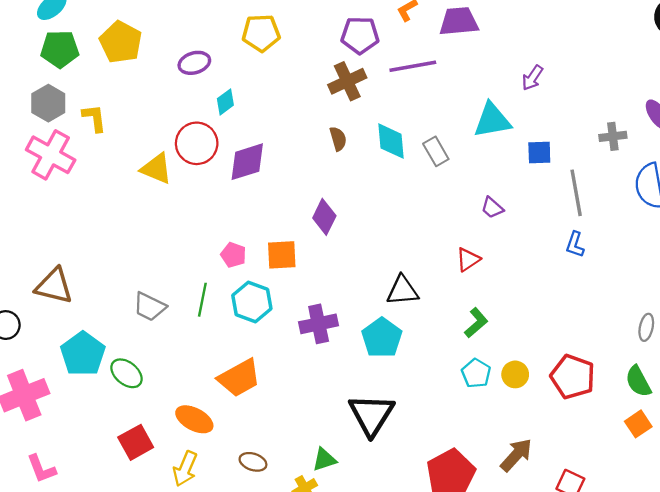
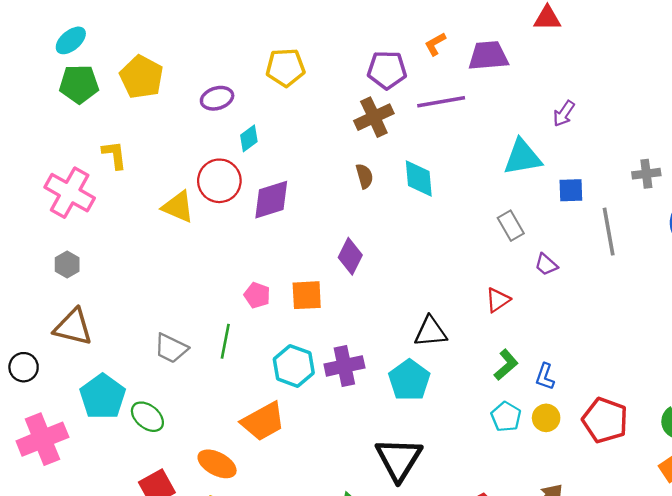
gray hexagon: (48, 103) -> (67, 265), moved, size x0.7
gray rectangle: (436, 151) -> (511, 226), moved
purple trapezoid: (492, 208) -> (546, 265), moved
blue L-shape: (575, 245) -> (545, 377), moved
cyan hexagon: (252, 302) -> (294, 366), moved

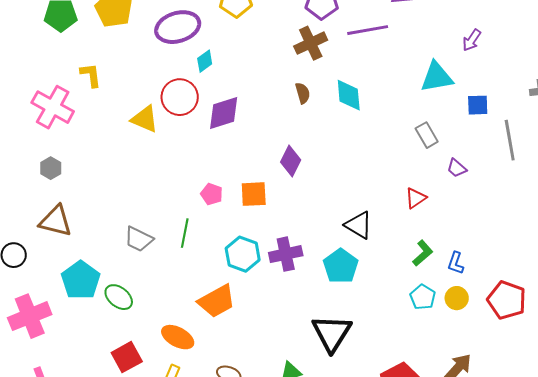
purple ellipse: (217, 98) -> (178, 27), size x1.6
black triangle: (431, 332) -> (359, 225), turned 36

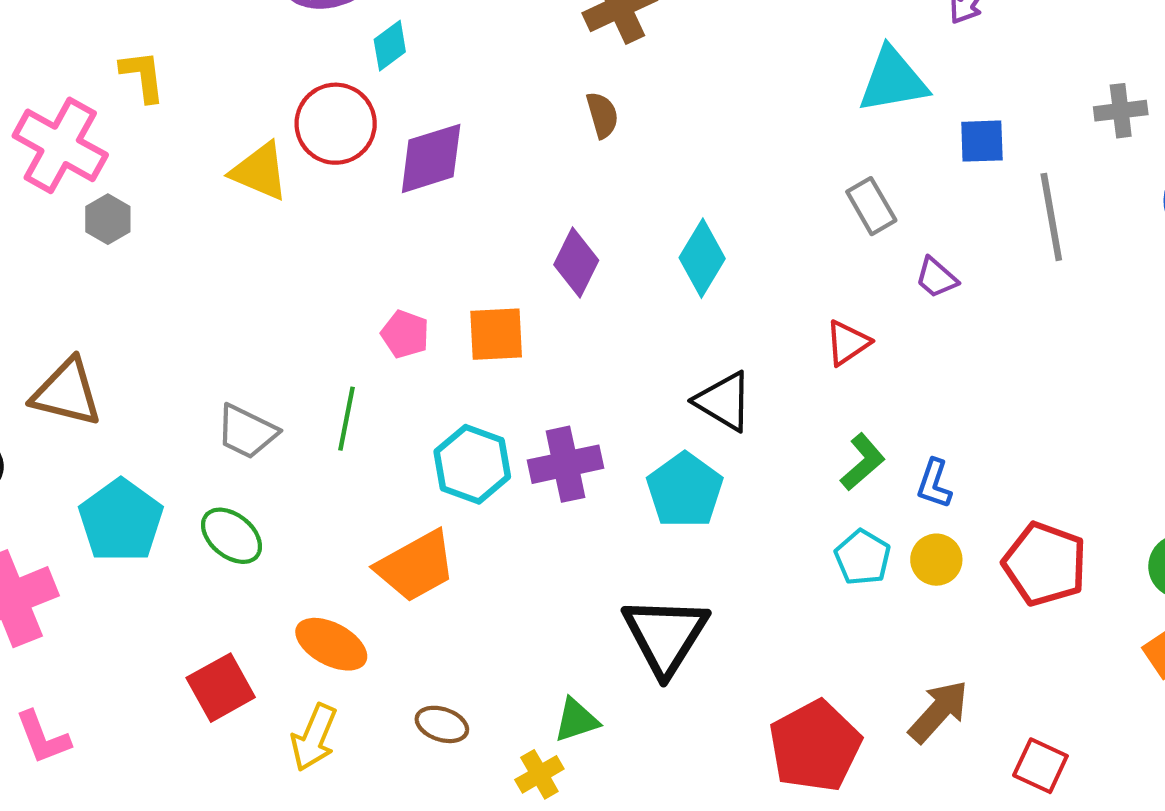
cyan diamond: (349, 95) -> (702, 258), moved, turned 36
gray hexagon: (51, 168) -> (108, 219), moved
green ellipse: (119, 297) -> (232, 536), moved

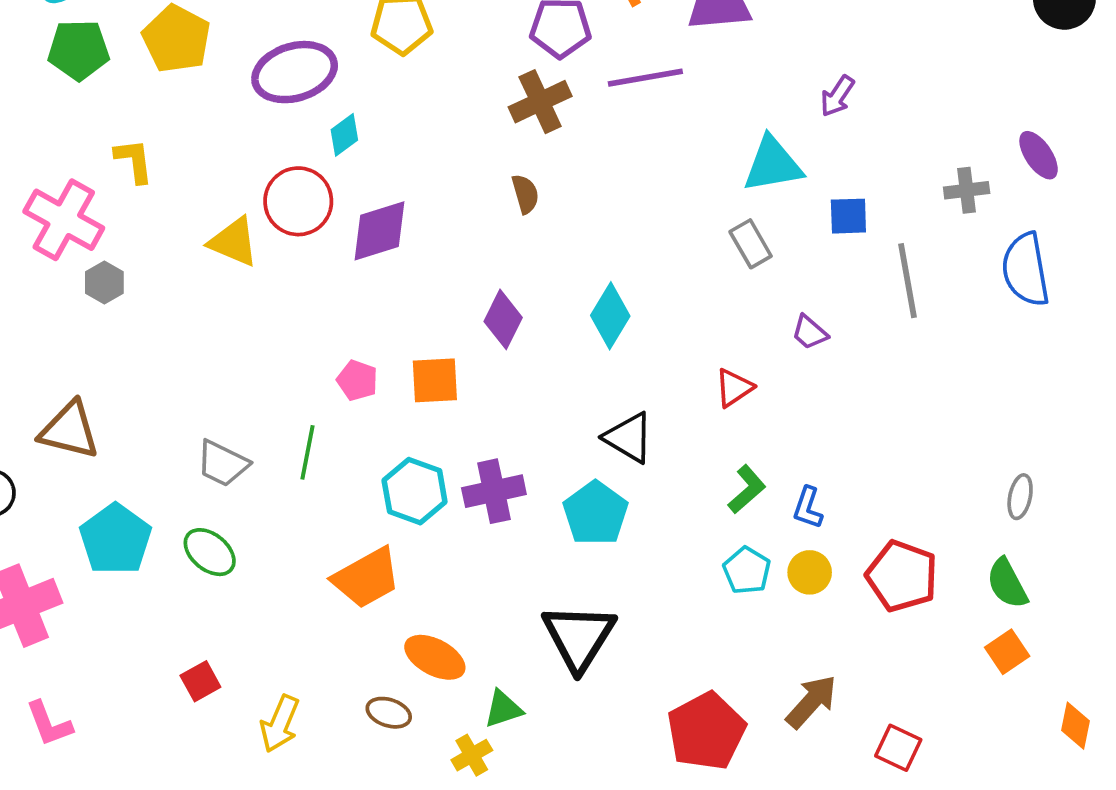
gray rectangle: (871, 206) -> (751, 244), moved
orange ellipse: (331, 644) -> (435, 657), moved
red square: (221, 688) -> (200, 681), size x0.7

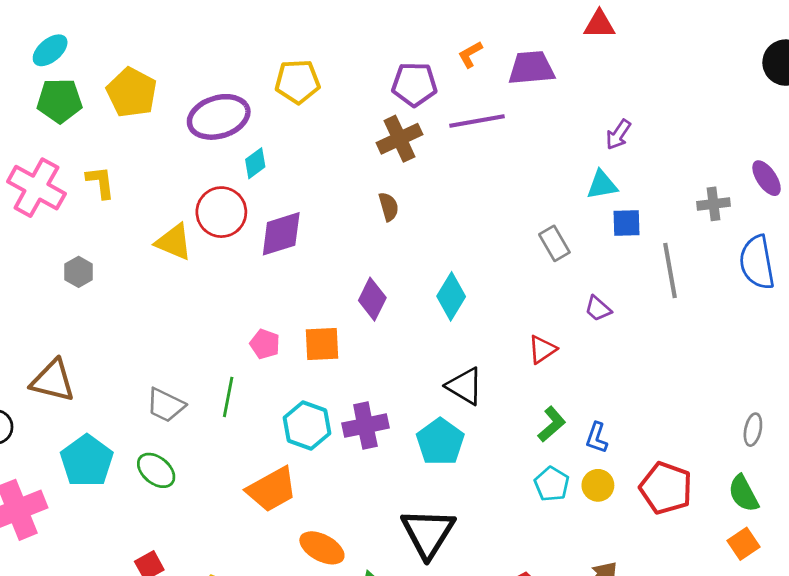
cyan triangle: (773, 164) -> (602, 185), moved, size x0.7
pink cross: (64, 220) -> (36, 188), moved

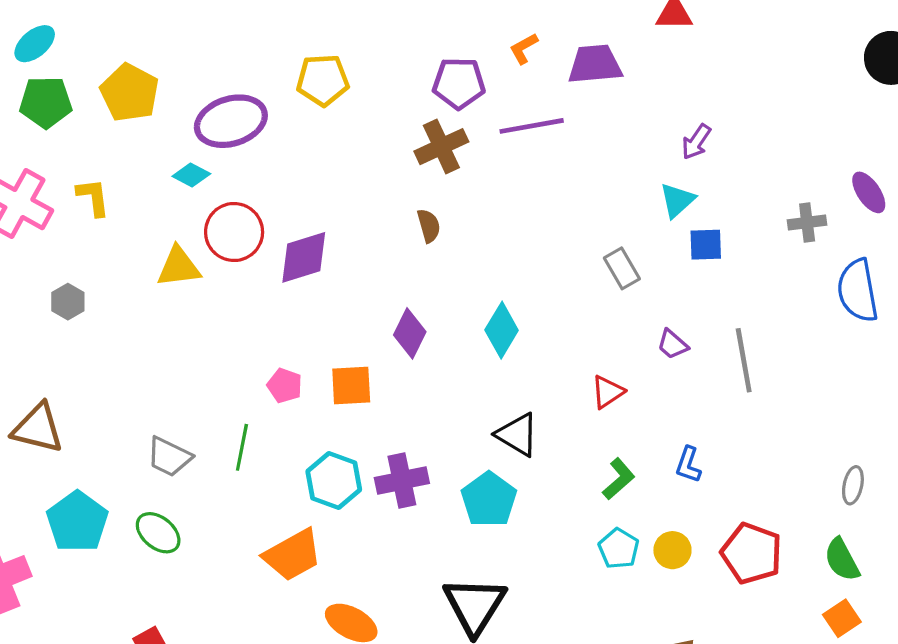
cyan diamond: (255, 163) -> (191, 175), moved, turned 64
cyan triangle: (602, 185) -> (677, 200), turned -32
yellow triangle: (174, 242) -> (179, 267), turned -30
gray line: (670, 271) -> (744, 360), moved
blue L-shape: (597, 438) -> (688, 465), moved

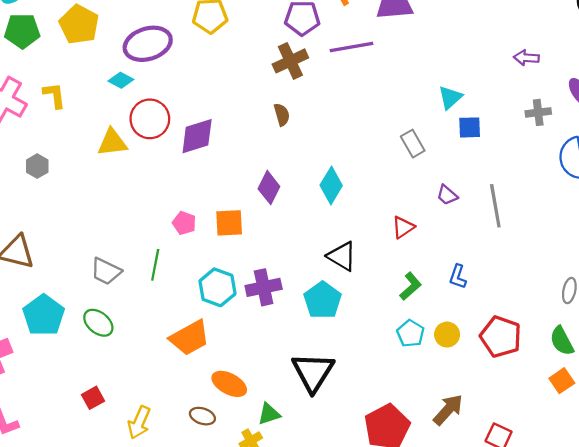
purple arrow: (696, 142) -> (526, 58), moved, turned 60

